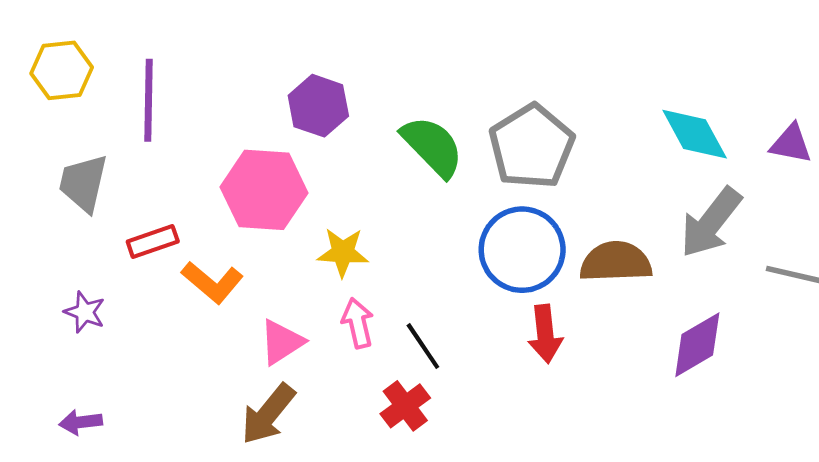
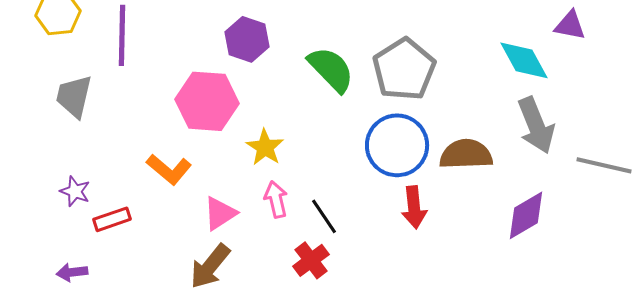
purple triangle: (791, 144) -> (570, 25), moved
gray arrow: (711, 222) -> (536, 125), turned -60
red rectangle: (153, 242) -> (112, 219), moved
yellow star: (343, 252) -> (265, 147), turned 30

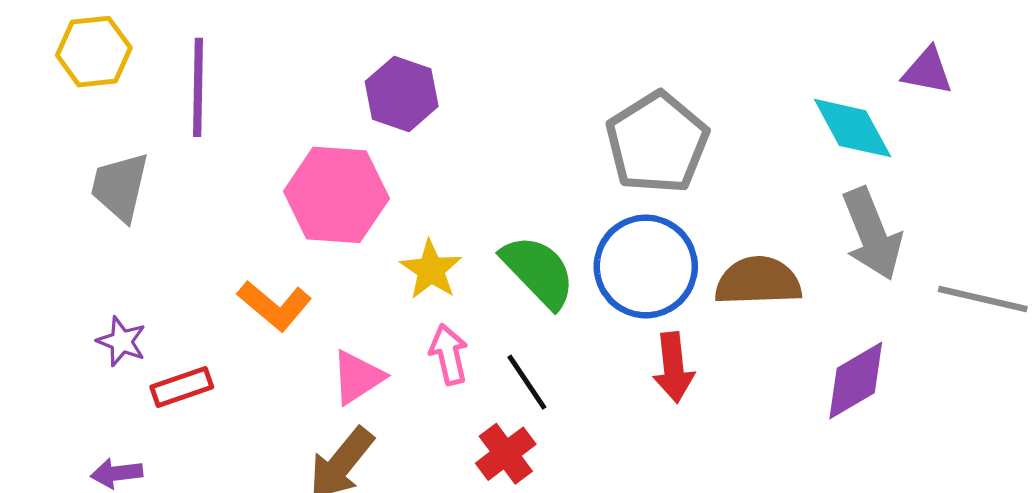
green semicircle: (331, 69) -> (538, 271), moved

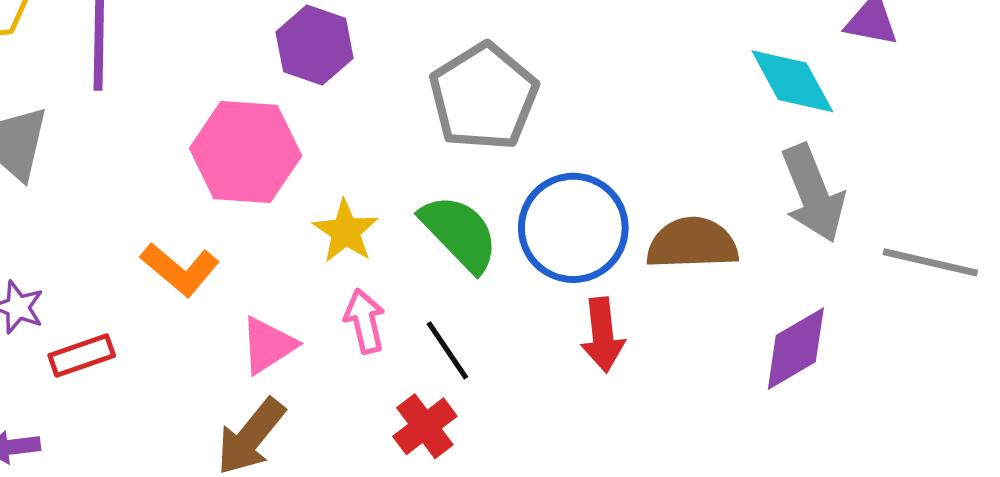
gray pentagon: (657, 143) -> (484, 97), moved

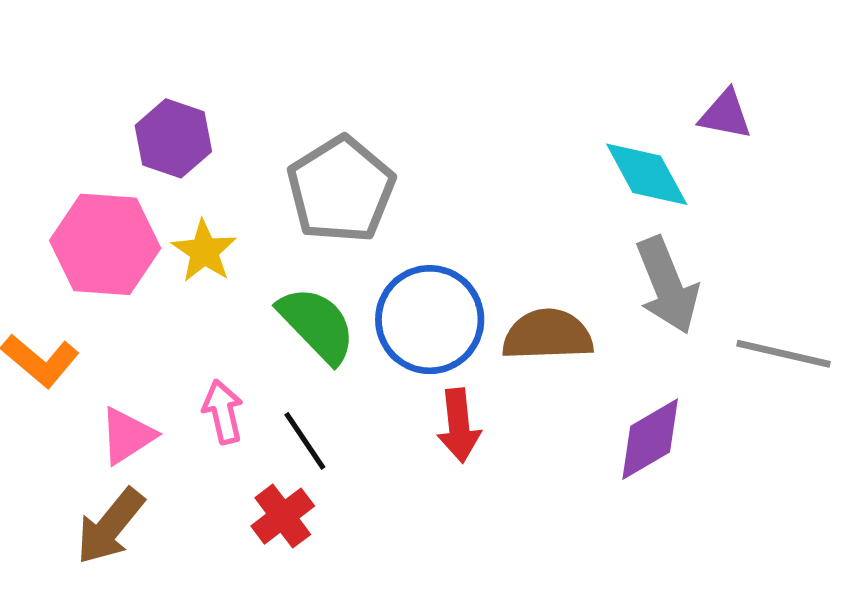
yellow star: (346, 231) -> (204, 251), moved

